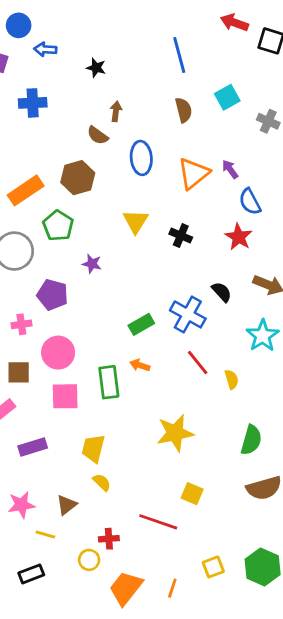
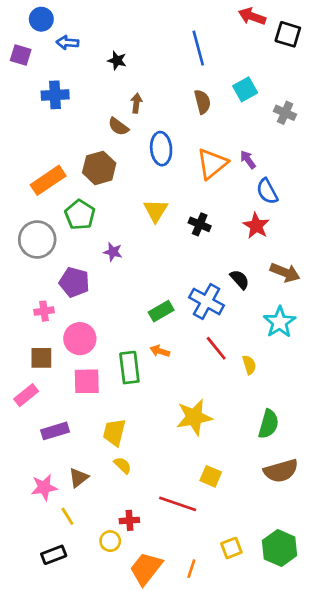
brown triangle: (67, 505) -> (78, 478), moved
yellow line: (45, 534) -> (67, 516), turned 42

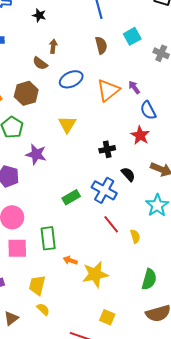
blue ellipse: (161, 149) -> (71, 79), turned 70
black cross: (200, 224) -> (107, 149), moved, turned -35
purple star: (113, 252) -> (36, 154), size x1.5
orange arrow: (160, 351) -> (70, 260), moved

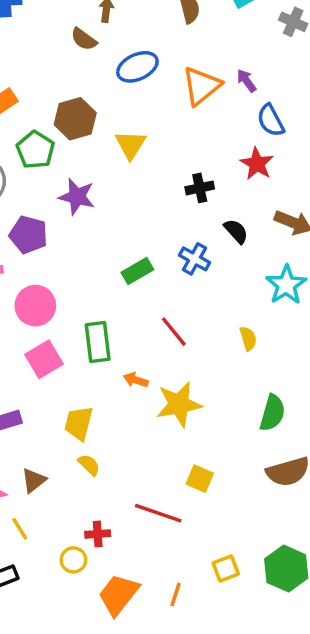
brown hexagon: (26, 93) -> (75, 119), moved
blue cross: (104, 190) -> (195, 259), size x0.7
red line: (111, 224) -> (174, 332), moved
pink square: (17, 248) -> (44, 359), turned -30

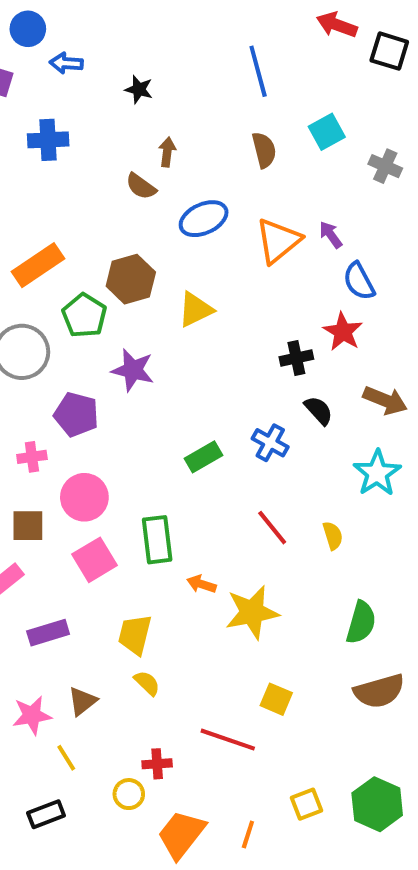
yellow triangle: (131, 145) -> (195, 309), turned 32
black cross: (200, 188) -> (296, 358), moved
red line: (174, 332) -> (272, 528), moved

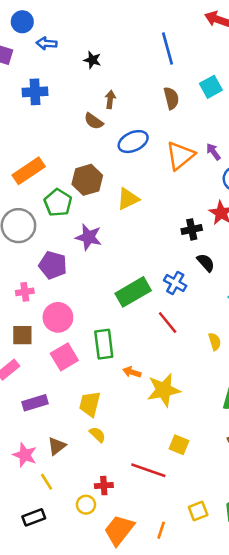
green rectangle: (204, 457) -> (133, 292), size x1.5
red line: (272, 528) -> (168, 322), moved
pink star: (32, 715) -> (25, 455), turned 30

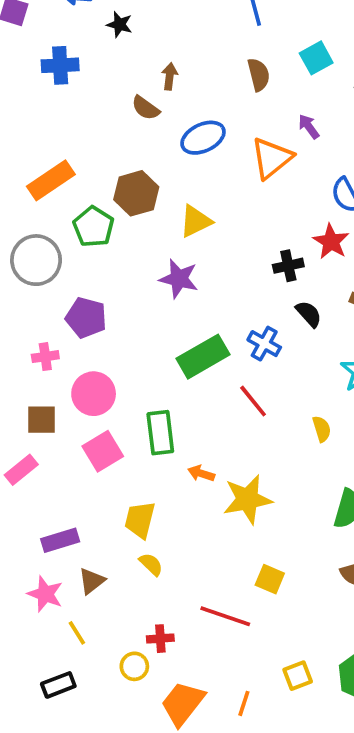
black star: (92, 60) -> (120, 25), moved
purple arrow: (213, 152) -> (309, 127), moved
purple star: (89, 237) -> (179, 279), moved
purple rectangle: (35, 403) -> (60, 540), moved

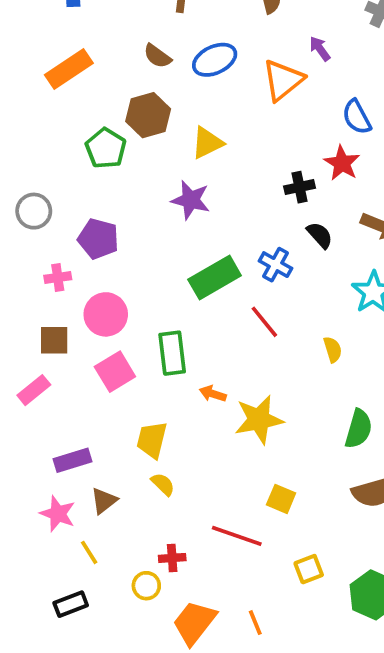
brown semicircle: (145, 108) -> (157, 56), moved
orange rectangle: (51, 180) -> (69, 69), moved
gray circle: (36, 260) -> (34, 211), moved, size x0.7
yellow square: (298, 676) -> (309, 569), moved
orange line: (244, 703) -> (255, 623), turned -40

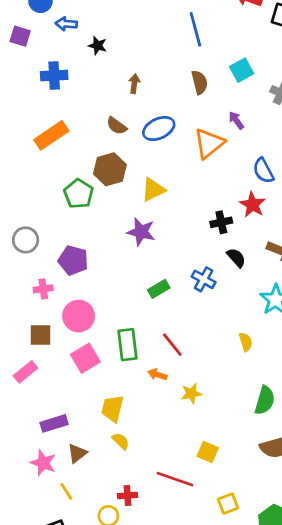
green rectangle: (215, 278) -> (159, 289), size x0.6
red line: (264, 322) -> (172, 345), moved
yellow star: (259, 420) -> (191, 394), size x0.6

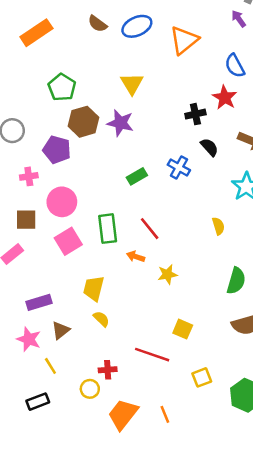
purple arrow: (236, 120) -> (239, 19), moved
brown hexagon: (110, 169) -> (83, 122), moved
yellow triangle: (153, 190) -> (132, 84), turned -35

